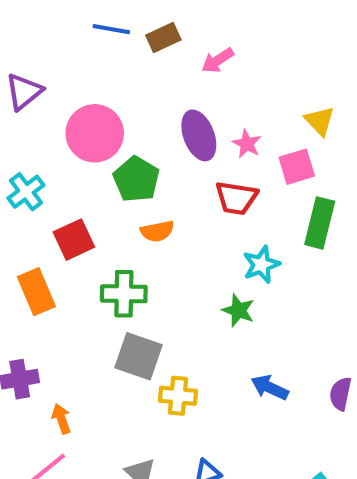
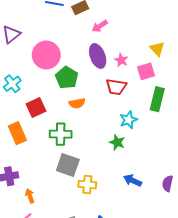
pink arrow: (218, 60) -> (100, 26), moved

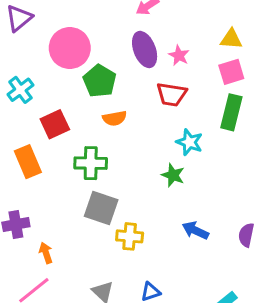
yellow triangle: (157, 49) -> (231, 39), turned -42
pink square: (146, 71) -> (231, 72), moved
cyan star: (128, 120) -> (189, 142), turned -30

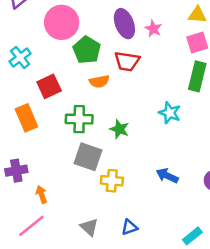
red trapezoid: (171, 94) -> (127, 61), moved
cyan star: (189, 142) -> (170, 113), moved
green star: (173, 175) -> (119, 129), moved

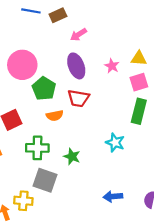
pink star: (153, 29) -> (112, 66), moved
blue arrow: (167, 176) -> (113, 196), turned -30
yellow cross: (112, 181) -> (23, 201), moved

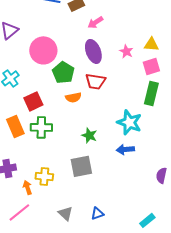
cyan star: (115, 143) -> (129, 122), size x1.4
green cross: (37, 148) -> (41, 127), moved
gray square: (45, 180) -> (81, 166), moved, turned -30
blue arrow: (113, 196) -> (125, 149), moved

